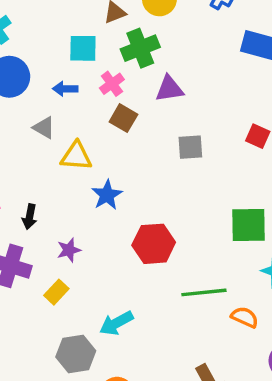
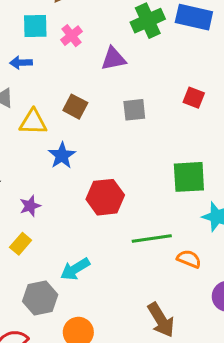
green cross: (140, 48) -> (148, 21), moved
pink cross: (112, 84) -> (71, 36), moved
brown square: (123, 118) -> (75, 107), moved

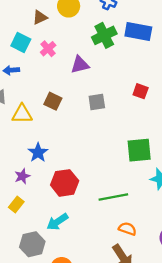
cyan square: (35, 26) -> (21, 43), turned 30
blue star: (62, 156) -> (38, 152), moved
red hexagon: (105, 197) -> (65, 183), moved
orange semicircle: (189, 259) -> (127, 229), moved

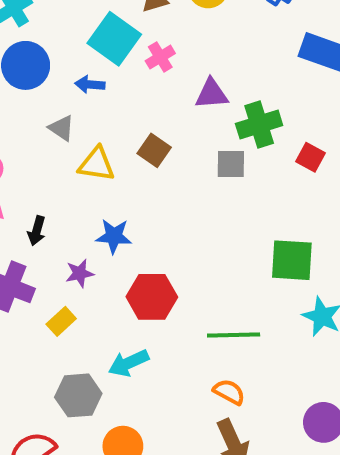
green cross: (104, 35) -> (259, 124), moved
cyan square: (21, 43) -> (114, 39), size x1.4
blue star: (38, 152) -> (114, 236), turned 30
orange semicircle: (127, 229) -> (229, 392), moved

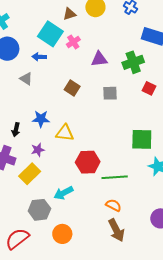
green cross: (259, 124) -> (133, 62), moved
yellow triangle: (97, 164) -> (65, 133), moved
blue star: (114, 236) -> (41, 119), moved
red hexagon: (152, 297) -> (88, 162), moved
yellow rectangle: (61, 321) -> (30, 174), size x1.5

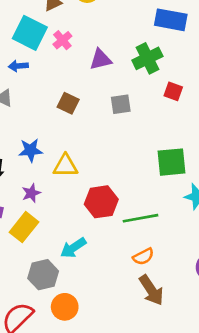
orange semicircle: (113, 205) -> (143, 257), turned 133
orange circle: (62, 234) -> (65, 307), moved

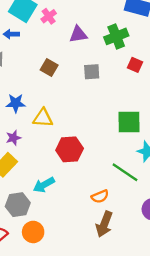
green line: (140, 218) -> (125, 172), moved, turned 40
brown arrow: (151, 290) -> (104, 224), turned 50

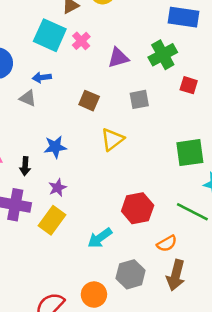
blue arrow: (11, 34) -> (42, 77), moved
yellow triangle: (43, 118) -> (112, 139), moved, turned -35
red hexagon: (70, 149) -> (138, 208), moved
gray hexagon: (18, 205) -> (131, 274), moved

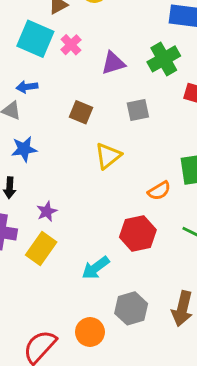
blue star: (55, 147) -> (24, 149), moved
orange semicircle: (167, 244) -> (159, 191), moved

